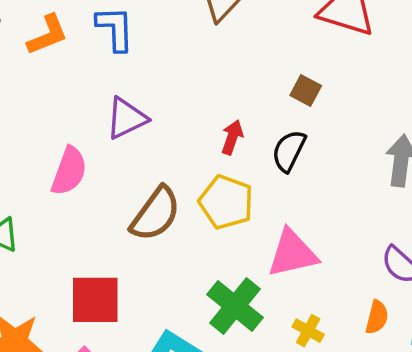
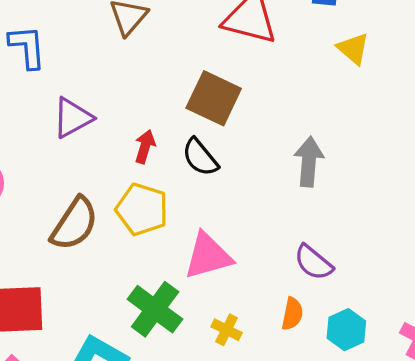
brown square: (306, 90) -> (214, 98), size x1.8
purple triangle: (126, 118) -> (72, 118), moved
black semicircle: (289, 151) -> (200, 157), turned -63

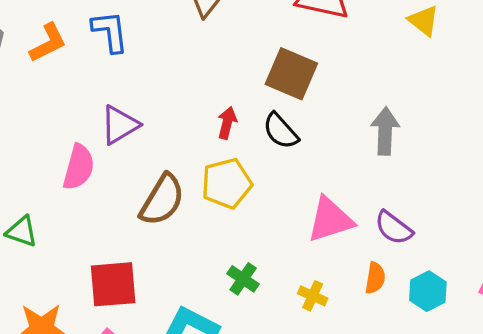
purple triangle: (72, 118) -> (120, 125), moved
yellow pentagon: (142, 209) -> (227, 183), turned -30
pink triangle: (208, 256) -> (330, 220), moved
green cross: (155, 309) -> (243, 279), size x0.6

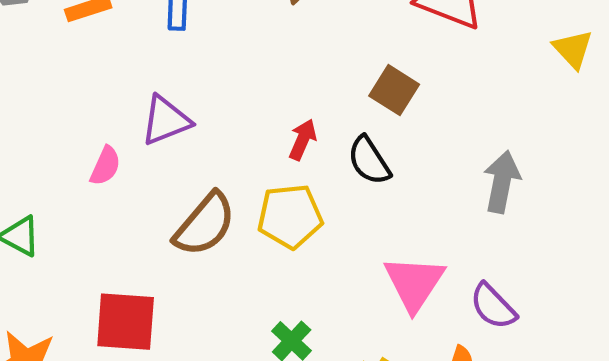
brown square: (291, 74) -> (394, 90), size x0.7
pink semicircle: (79, 167) -> (105, 166), size x0.7
pink triangle: (330, 220) -> (414, 283), turned -48

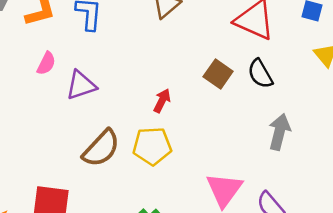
black semicircle: (369, 161) -> (260, 74), moved
pink semicircle: (105, 166) -> (46, 63), moved

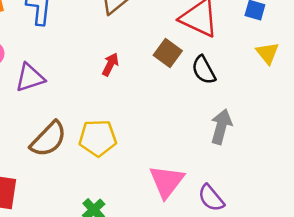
brown square: (218, 74) -> (168, 53), moved
red arrow: (162, 101) -> (110, 64), moved

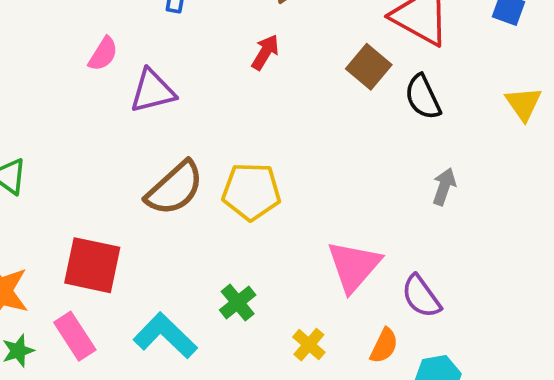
yellow triangle: (267, 53) -> (524, 104), moved
red arrow: (110, 64) -> (265, 52), moved
gray arrow: (221, 127) -> (444, 187), size x0.7

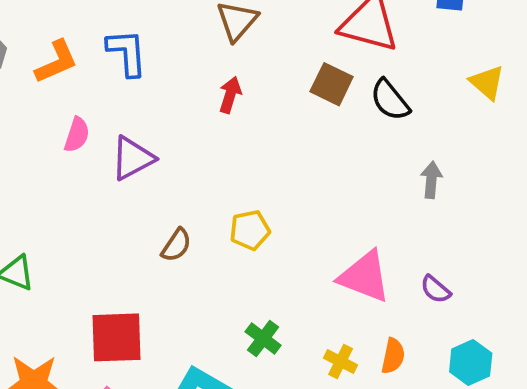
brown semicircle: (175, 188) -> (176, 245), size x0.6
yellow pentagon: (251, 191) -> (250, 230), size x0.7
pink triangle: (354, 266) -> (365, 277), turned -36
purple semicircle: (421, 296) -> (435, 289), size x0.7
orange semicircle: (384, 346) -> (393, 356), moved

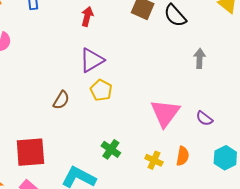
purple triangle: (132, 158) -> (92, 60), moved
yellow pentagon: (250, 230) -> (101, 90), turned -30
pink triangle: (365, 277) -> (165, 113), turned 48

